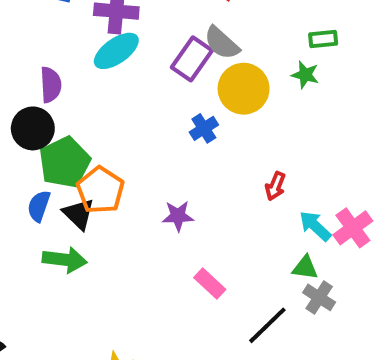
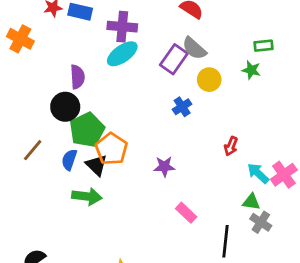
yellow circle: (244, 89) -> (209, 80), size x0.7
black line: (267, 325) -> (225, 241), turned -40

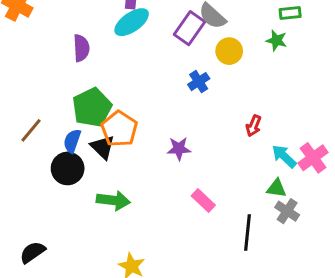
black circle: (65, 107) -> (68, 168), moved
green arrow: (87, 196) -> (113, 200), moved

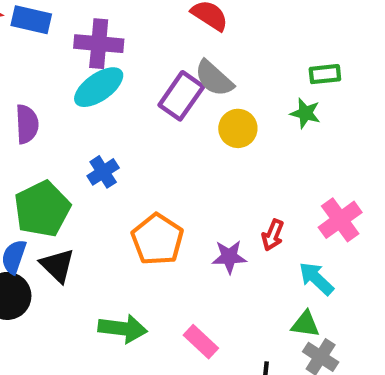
blue cross: (199, 82) -> (103, 172), moved
orange pentagon: (119, 129) -> (157, 239), moved
purple star: (179, 149) -> (229, 257), moved
pink cross: (313, 158) -> (340, 220), moved
green arrow: (113, 200) -> (123, 329), moved

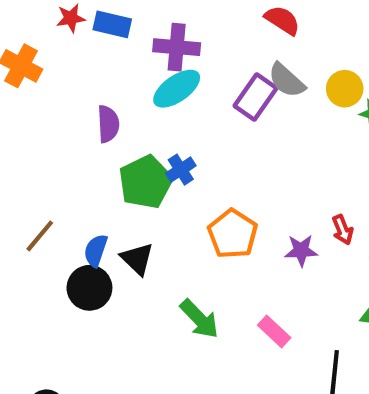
yellow circle: (238, 128) -> (345, 89), moved
green pentagon: (42, 209) -> (145, 182), moved
red arrow: (273, 235) -> (343, 230), turned -44
green arrow: (123, 329) -> (199, 319), turned 39

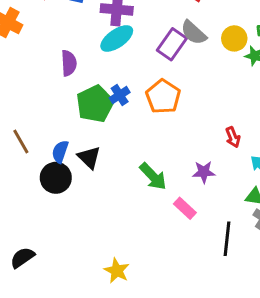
orange pentagon: (233, 234) -> (163, 97), moved
brown line: (40, 236) -> (21, 141), turned -70
purple star: (301, 250) -> (204, 172), moved
green arrow: (199, 319) -> (153, 176), moved

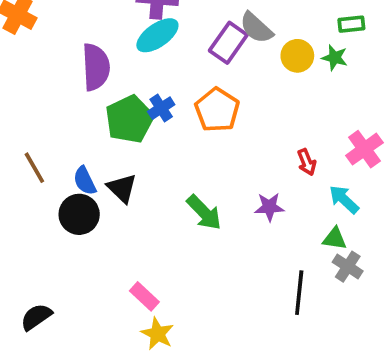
yellow circle: (234, 38) -> (297, 56), moved
purple semicircle: (69, 63) -> (96, 67), size x1.4
blue semicircle: (60, 152) -> (85, 181), turned -45
pink rectangle: (185, 208) -> (144, 296), moved

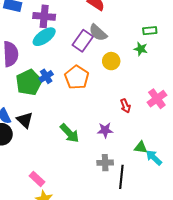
yellow circle: (297, 56) -> (111, 61), moved
cyan arrow: (344, 199) -> (154, 158), moved
gray cross: (348, 267) -> (105, 163), moved, turned -35

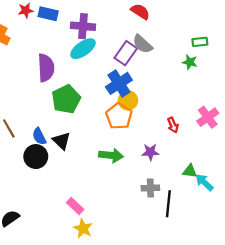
yellow circle: (111, 61) -> (128, 100), moved
blue cross: (46, 76) -> (119, 83), moved, size x1.6
orange pentagon: (77, 77) -> (119, 116), moved
green arrow: (70, 133) -> (111, 155), turned -40

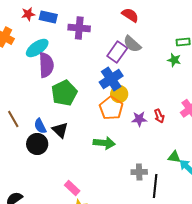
cyan ellipse: (83, 49) -> (37, 48), moved
purple star: (150, 152) -> (139, 119), moved

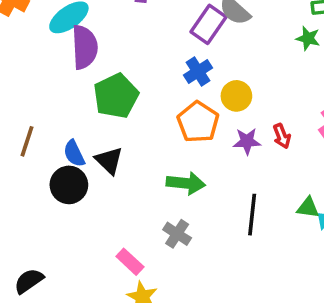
blue cross: (111, 79) -> (198, 71), size x0.7
yellow circle: (119, 94) -> (236, 96), moved
brown line: (13, 119) -> (27, 141), turned 48
gray cross: (139, 172) -> (177, 234), moved, turned 35
black line: (155, 186) -> (252, 215), moved

